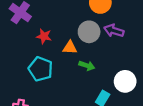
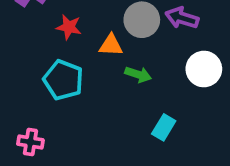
white circle: (125, 81) -> (204, 69), moved

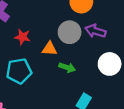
cyan pentagon: (63, 80) -> (19, 71), turned -30

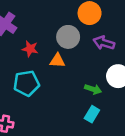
gray circle: (70, 32) -> (68, 37), moved
green arrow: (67, 68) -> (93, 89), moved

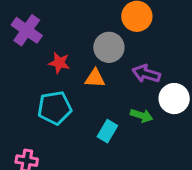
purple arrow: (104, 43) -> (146, 74), moved
cyan rectangle: (92, 114) -> (107, 131), moved

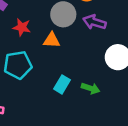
purple arrow: (146, 74) -> (94, 22), moved
green arrow: (142, 116) -> (91, 88), moved

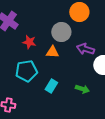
purple arrow: (94, 22) -> (85, 49), moved
cyan rectangle: (62, 84) -> (51, 86), moved

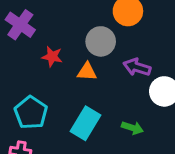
cyan pentagon: (26, 71) -> (31, 113), moved, turned -30
cyan rectangle: (51, 86) -> (85, 123), size x1.5

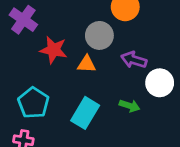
red star: (52, 57) -> (54, 50), size x1.4
green arrow: (132, 128) -> (130, 106), moved

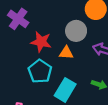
cyan pentagon: (33, 103) -> (40, 71), moved

